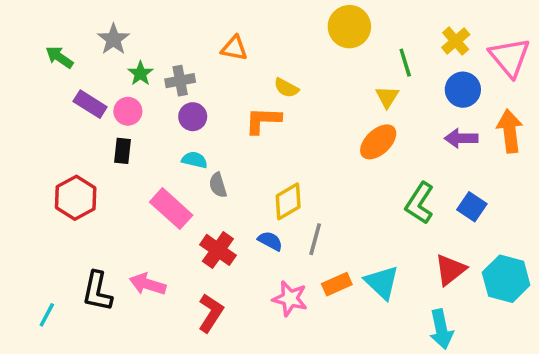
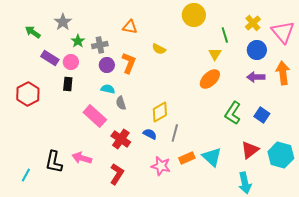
orange L-shape: (263, 120) -> (129, 63), moved, turned 110
red hexagon: (76, 198) -> (28, 94), moved

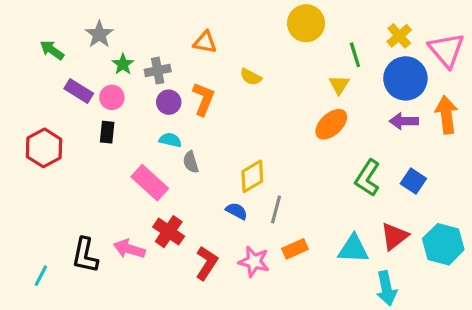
blue circle: (257, 50) -> (405, 78), size x1.4
red cross: (121, 139) -> (169, 232), moved
cyan triangle: (212, 157) -> (353, 249), moved, turned -40
red L-shape: (117, 174) -> (207, 263), moved

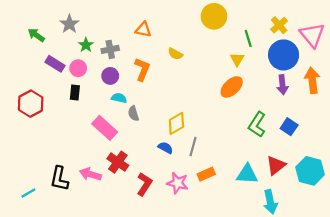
purple circle: (169, 102) -> (110, 76), moved
purple arrow: (404, 121) -> (282, 85), turned -96
cyan line: (41, 276) -> (28, 193), turned 32

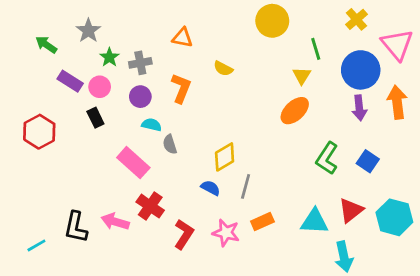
yellow cross: (279, 25) -> (356, 19), moved
black rectangle: (75, 92) -> (95, 118), turned -32

